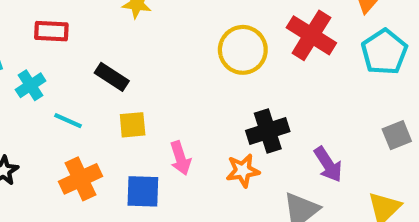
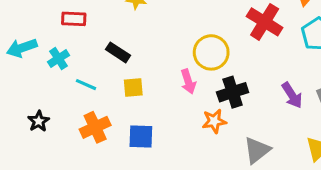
yellow circle: (243, 50) -> (211, 52), moved
pink arrow: (180, 158) -> (188, 81), moved
purple arrow: (328, 164) -> (292, 95), moved

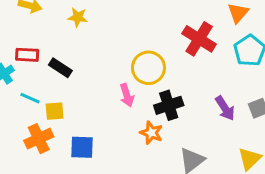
red rectangle: (74, 19) -> (27, 55), moved
yellow square: (133, 88) -> (55, 111), moved
orange star: (214, 121) -> (151, 133), turned 30

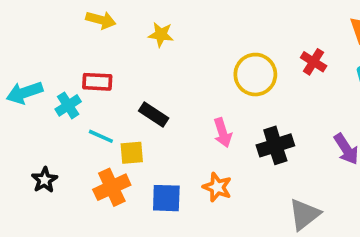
red cross: (199, 39) -> (314, 62), size x0.6
black rectangle: (60, 68) -> (154, 115), moved
yellow circle: (148, 68) -> (255, 75), moved
orange star: (151, 133) -> (217, 187), moved

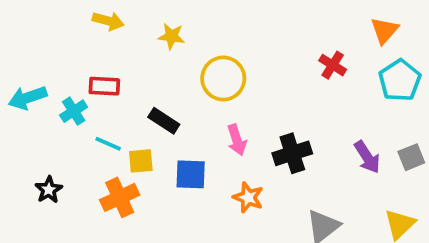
yellow circle: (255, 75) -> (223, 78), moved
orange star: (217, 187) -> (248, 197), moved
blue square: (166, 198) -> (191, 174), moved

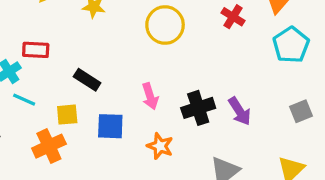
red cross: (333, 65) -> (233, 17), moved
yellow circle: (223, 78) -> (165, 25), moved
cyan line: (108, 144) -> (24, 100), moved
purple arrow: (367, 157) -> (240, 111), moved

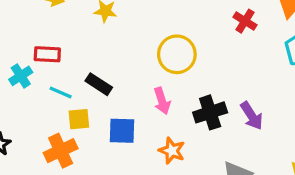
yellow circle: (165, 25) -> (177, 54), moved
cyan line: (24, 100) -> (61, 93), moved

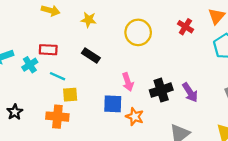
yellow circle: (177, 54) -> (138, 32), moved
black rectangle: (99, 84) -> (91, 55), moved
blue square: (122, 131) -> (113, 104), moved
orange cross: (61, 151) -> (57, 117), turned 30

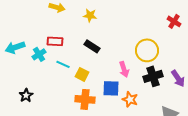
yellow circle: (138, 32) -> (147, 50), moved
yellow square: (70, 95) -> (82, 74), moved, turned 32
orange cross: (57, 117) -> (85, 99), moved

